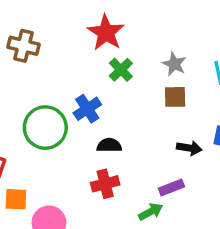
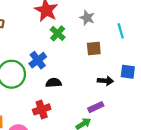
gray star: (174, 64) -> (87, 18), moved
red cross: (105, 184) -> (42, 109), moved

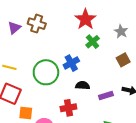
brown square: (94, 48) -> (123, 60), turned -32
purple rectangle: (96, 107) -> (106, 95), moved

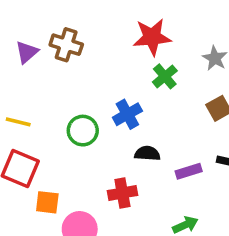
red star: (85, 19) -> (152, 37), turned 30
green circle: (46, 72) -> (83, 131), size x0.7

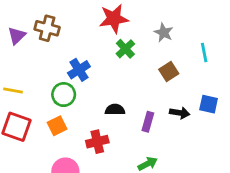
blue cross: (127, 114) -> (79, 70), moved
purple rectangle: (189, 171) -> (148, 122), turned -54
orange square: (47, 202) -> (57, 126), moved, turned -30

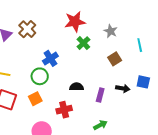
brown cross: (47, 28) -> (27, 29), turned 30

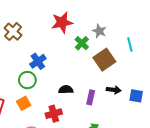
green cross: (83, 43) -> (82, 43), moved
brown square: (115, 59) -> (104, 60), size x1.5
blue square: (143, 82) -> (136, 96), moved

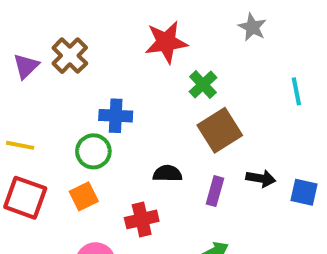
gray star: (99, 31) -> (252, 27), moved
brown square: (104, 60) -> (220, 130), moved
blue cross: (38, 61) -> (116, 116), turned 35

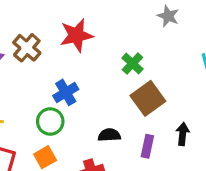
red star: (166, 42) -> (76, 35), moved
blue cross: (116, 116) -> (66, 92), turned -30
black arrow: (261, 178) -> (183, 134), turned -90

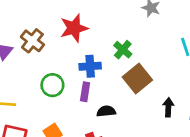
blue cross: (66, 92) -> (90, 66), moved, turned 30
green circle: (50, 121) -> (52, 85), moved
purple rectangle: (147, 146) -> (85, 92), moved

